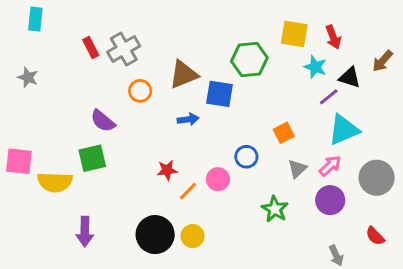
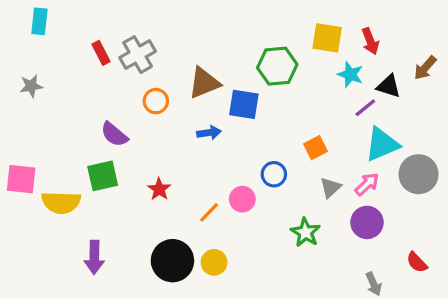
gray star: (28, 77) -> (31, 86), turned -30
red star: (167, 170) -> (159, 189), moved, turned -30
gray circle: (377, 178) -> (419, 174), moved

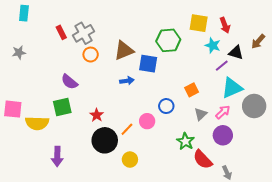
orange circle: (156, 101) -> (91, 55), moved
black circle: (172, 261) -> (105, 140), moved
red semicircle: (417, 262) -> (203, 160), moved, size x1.5

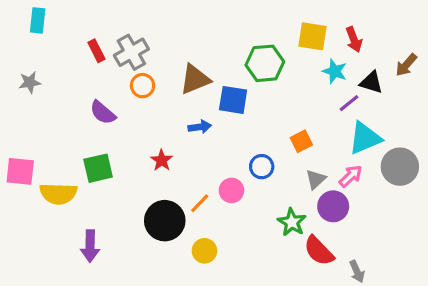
purple semicircle: (69, 82) -> (103, 113), moved
red star: (97, 115) -> (162, 160), moved
purple circle: (223, 135) -> (333, 206), moved

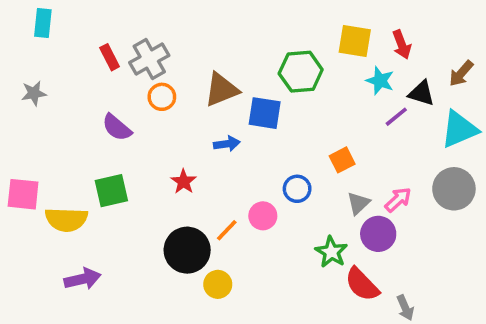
cyan triangle: (365, 138) -> (459, 129), moved
purple arrow: (90, 246) -> (83, 279), moved, turned -104
yellow circle: (204, 251) -> (218, 284), moved

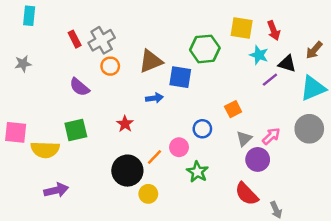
green star: (331, 252) -> (197, 172), moved

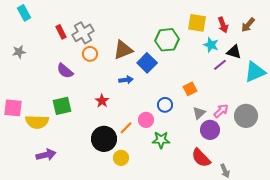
cyan rectangle: (29, 16) -> (24, 13), turned -35
brown arrow: (314, 50) -> (248, 25), moved
blue square: (180, 77) -> (147, 63), turned 36
gray circle: (309, 129) -> (246, 116), moved
green star: (197, 172) -> (161, 140), turned -30

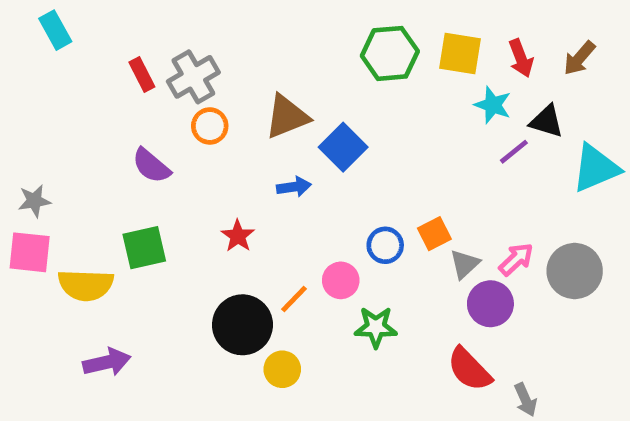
green hexagon: (167, 40) -> (390, 53), moved
gray star: (19, 52) -> (34, 201), moved
orange square: (190, 89) -> (434, 234), moved

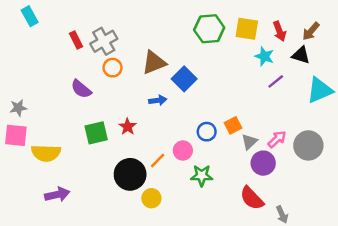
black triangle: (547, 121) -> (301, 55), moved
green square: (144, 248) -> (96, 133), moved

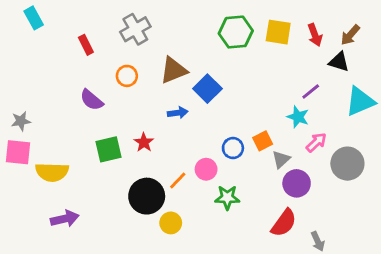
gray cross: (104, 41) -> (135, 29), moved
cyan star: (264, 56) -> (298, 117), moved
pink arrow: (277, 139) -> (316, 142), moved
red semicircle: (252, 198) -> (284, 223), turned -100

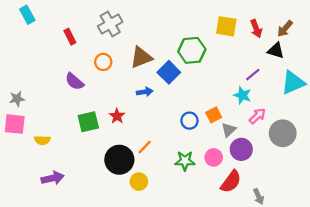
green hexagon: (236, 32) -> (192, 50), moved
pink circle: (206, 169) -> (214, 157), moved
yellow semicircle: (52, 172) -> (42, 140), size x0.6

